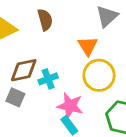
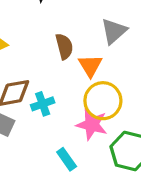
brown semicircle: (45, 20) -> (64, 46), moved
pink star: (70, 106) -> (92, 125), moved

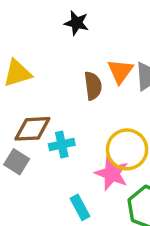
orange triangle: (90, 66) -> (120, 71), moved

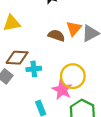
brown semicircle: (93, 86) -> (56, 36), turned -70

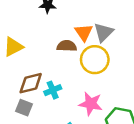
yellow circle: (73, 76) -> (95, 60), moved

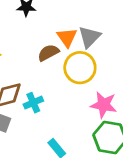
brown semicircle: (67, 46) -> (48, 53), turned -30
pink star: (91, 104) -> (104, 105), moved

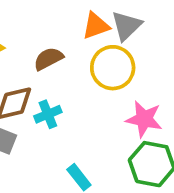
orange triangle: (67, 37) -> (96, 26), turned 45
brown semicircle: (48, 53) -> (48, 59), moved

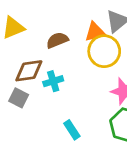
orange triangle: (96, 26) -> (95, 32), moved

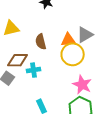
brown semicircle: (57, 40) -> (41, 42), turned -91

